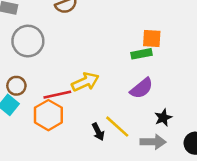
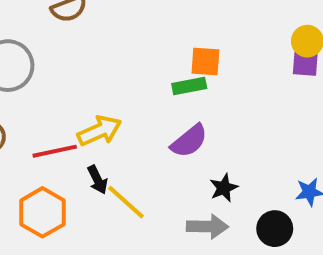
orange hexagon: (48, 115) -> (42, 212), moved
yellow line: (117, 127) -> (126, 202), moved
black arrow: (98, 132) -> (97, 180), moved

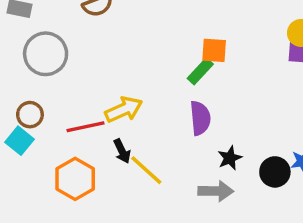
green rectangle: (189, 86) -> (200, 71), turned -36
purple semicircle: (189, 141) -> (200, 118), turned -56
black circle: (275, 229) -> (275, 172), moved

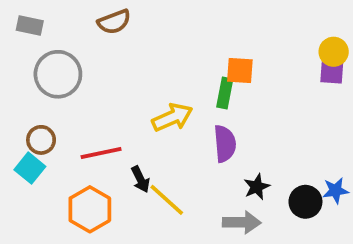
green rectangle: (200, 71) -> (225, 93), turned -32
yellow arrow: (124, 109) -> (172, 117), moved

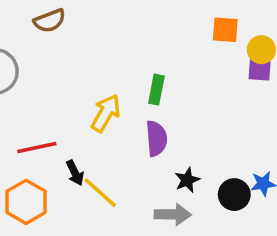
orange square: (240, 71) -> (225, 30), moved
yellow arrow: (172, 117) -> (106, 113), turned -36

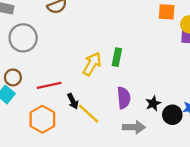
green rectangle: (156, 90) -> (117, 57), moved
purple semicircle: (156, 138) -> (124, 98), moved
black star: (187, 180) -> (153, 103), moved

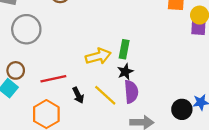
yellow arrow: (92, 64) -> (98, 56), turned 45
black star: (153, 103) -> (125, 72), moved
yellow line: (89, 114) -> (105, 95), moved

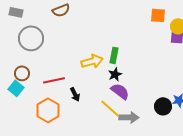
purple semicircle: (131, 92) -> (120, 91), turned -48
yellow line: (105, 95) -> (110, 108), moved

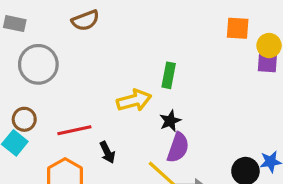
green rectangle: (114, 55) -> (169, 75), moved
purple semicircle: (120, 91) -> (178, 148), turned 72

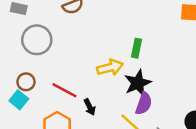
black star: (170, 121) -> (138, 83), size x1.6
red line: (74, 130) -> (64, 90), turned 40

